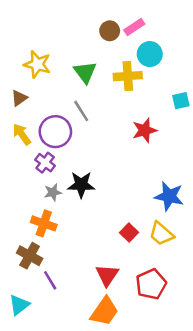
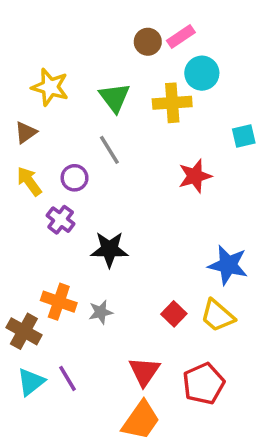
purple circle: (55, 132) -> (75, 178), size x0.6
gray star: (53, 192) -> (101, 312), moved
brown cross: (30, 256) -> (24, 331), moved
cyan triangle: (19, 305) -> (31, 382), moved

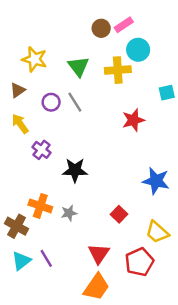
purple circle: (75, 178) -> (51, 102), moved
yellow trapezoid: (218, 316) -> (157, 232), moved

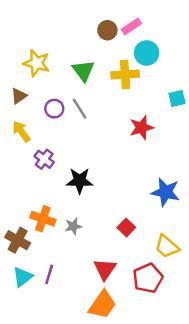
purple line: (46, 258) -> (49, 274), turned 48

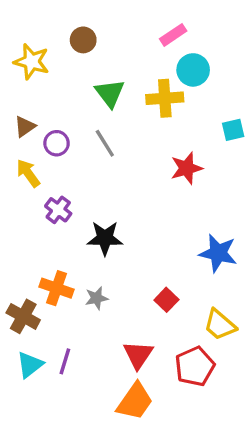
brown circle: (107, 30) -> (83, 40), moved
yellow star: (37, 63) -> (32, 62), moved
purple circle: (54, 109) -> (57, 143), moved

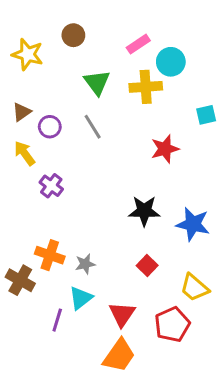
pink rectangle: (173, 35) -> (138, 44), moved
black star: (105, 238) -> (144, 211), moved
cyan triangle: (30, 365) -> (81, 298), moved

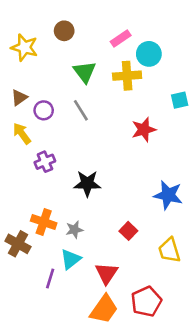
purple cross: (51, 186) -> (45, 162), turned 30
black star: (144, 211) -> (87, 183), moved
yellow trapezoid: (194, 288) -> (169, 250), turned 32
red pentagon: (172, 324) -> (146, 302), moved

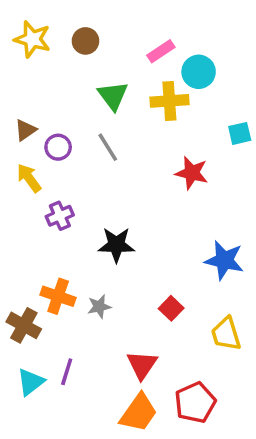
yellow star: (24, 47) -> (32, 39), moved
red star: (144, 130) -> (192, 173), turned 30
cyan triangle: (71, 259) -> (31, 382), moved

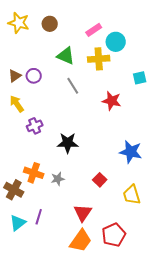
green triangle: (113, 96) -> (66, 56), turned -30
purple circle: (58, 147) -> (34, 76), moved
gray line: (108, 147) -> (73, 86), moved

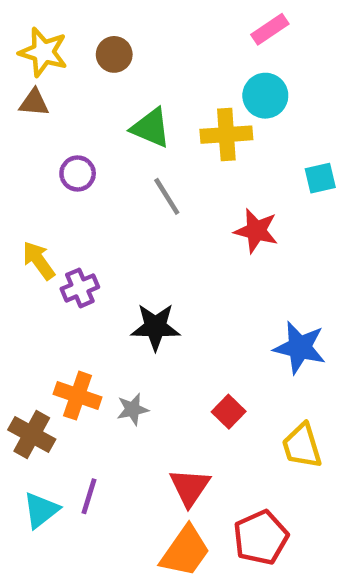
pink rectangle: (94, 30) -> (270, 29), moved
brown triangle: (15, 76) -> (34, 103), moved, turned 40
yellow arrow: (17, 104) -> (39, 260), moved

